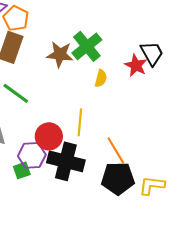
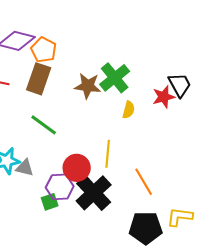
red star: (136, 65) -> (164, 97), turned 30
black cross: (66, 161) -> (94, 193), turned 33
black pentagon: (118, 178) -> (146, 228), moved

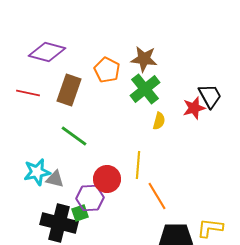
orange pentagon: (44, 50) -> (107, 70), moved
brown star: (88, 86) -> (144, 59), moved
orange line: (144, 182) -> (157, 196), moved
black cross: (94, 193) -> (59, 223), moved, turned -33

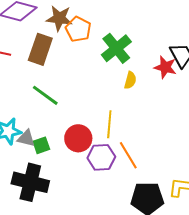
brown star: (144, 59) -> (59, 18), moved
red star: (194, 108) -> (165, 67), turned 30
purple hexagon: (90, 198) -> (101, 157), moved
green square: (80, 213) -> (41, 145), moved

